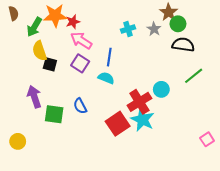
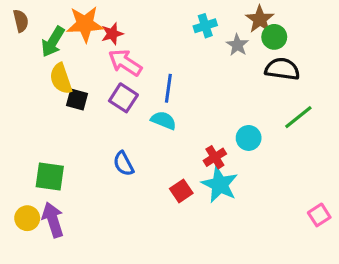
cyan cross: (128, 29) -> (205, 26), moved
purple arrow: (34, 97) -> (53, 220), moved
red cross: (139, 102) -> (215, 157), size x0.6
green square: (54, 114) -> (50, 176), moved
red square: (118, 124) -> (181, 191), size x0.6

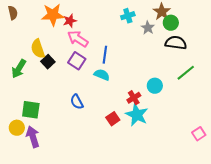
green arrow: (53, 42) -> (19, 69), moved
black square: (77, 99) -> (48, 62), turned 32
yellow circle: (27, 218) -> (17, 128), moved

